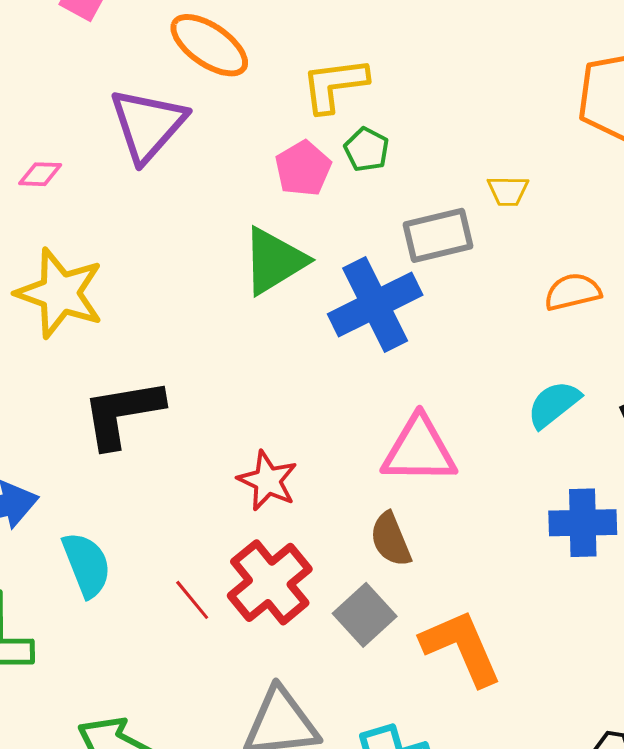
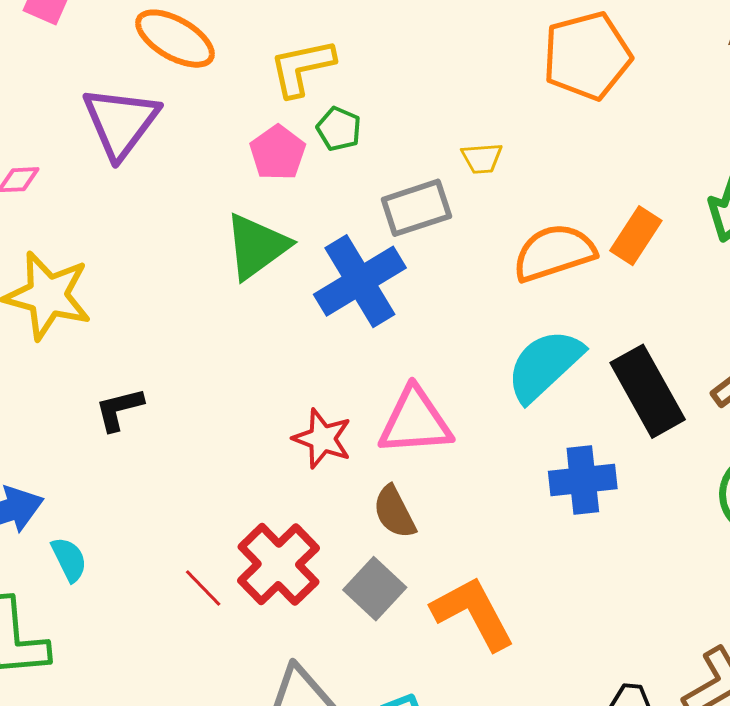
orange semicircle: (573, 292) -> (554, 253), size x1.5
cyan semicircle: (554, 404) -> (544, 365), size x1.5
black L-shape: (122, 413) -> (119, 409), size x0.6
red star: (268, 481) -> (322, 439), moved
cyan semicircle: (87, 565) -> (69, 559), moved, size x0.7

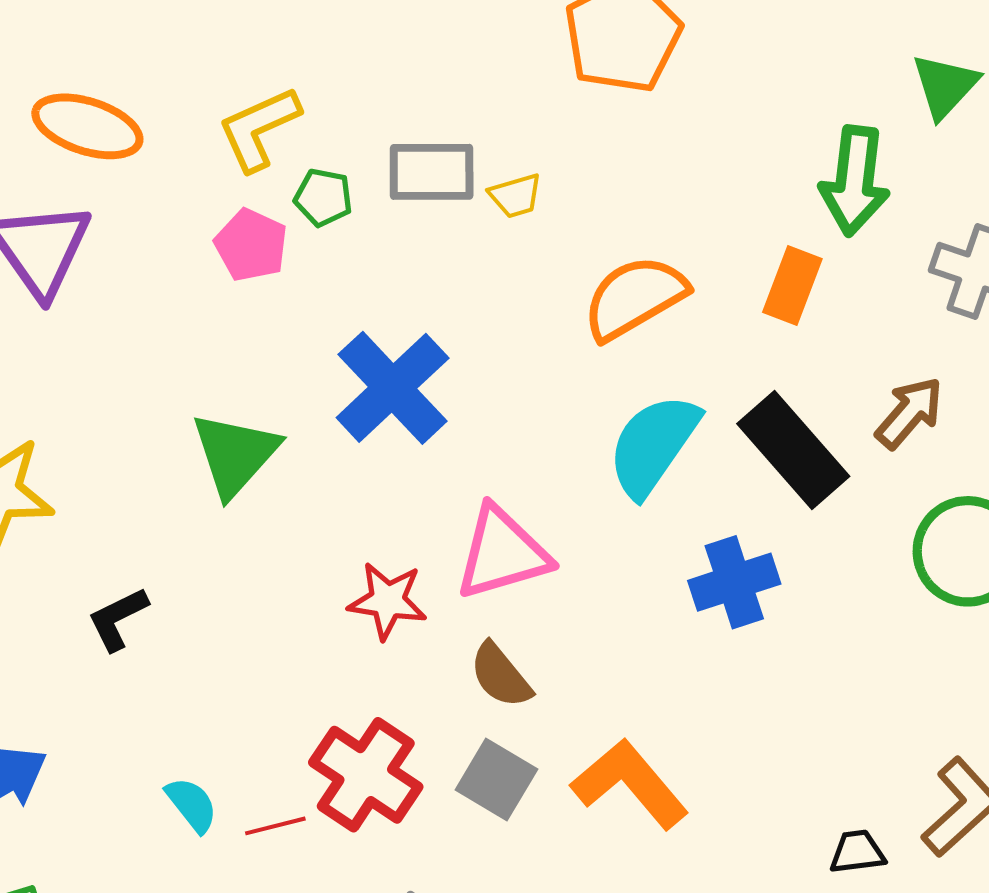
gray rectangle: (416, 208) -> (432, 172), moved, turned 30
orange rectangle: (636, 236) -> (792, 286), moved
green triangle: (257, 246) -> (235, 454), moved
cyan semicircle: (69, 559) -> (192, 805), moved
red line: (203, 588) -> (275, 826), turned -48

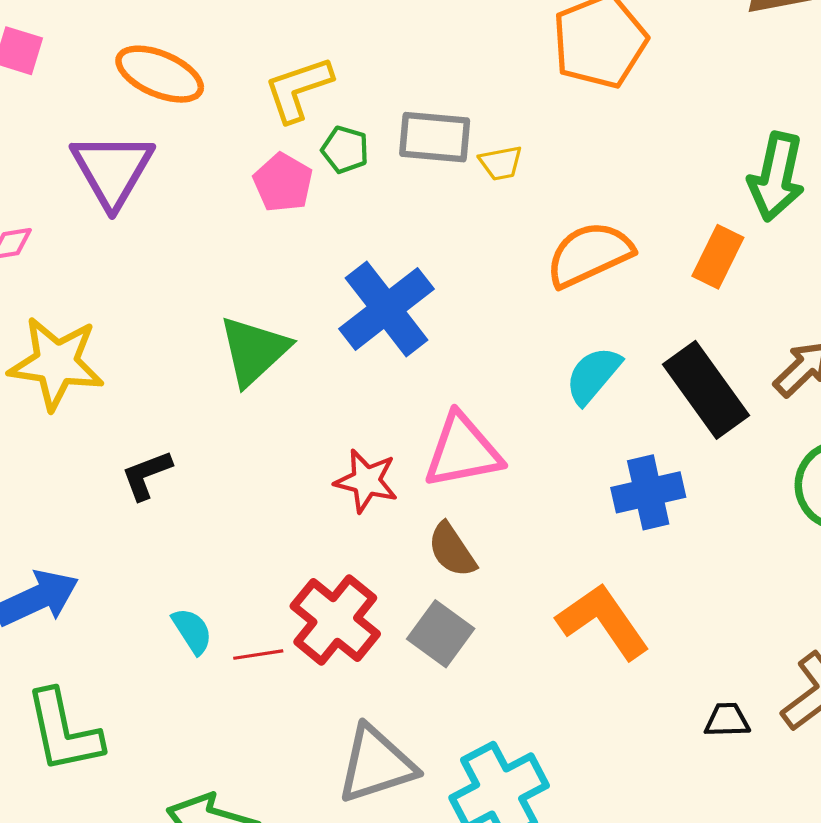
cyan semicircle: (653, 445) -> (593, 375), size x0.7
orange L-shape: (630, 784) -> (603, 621), moved

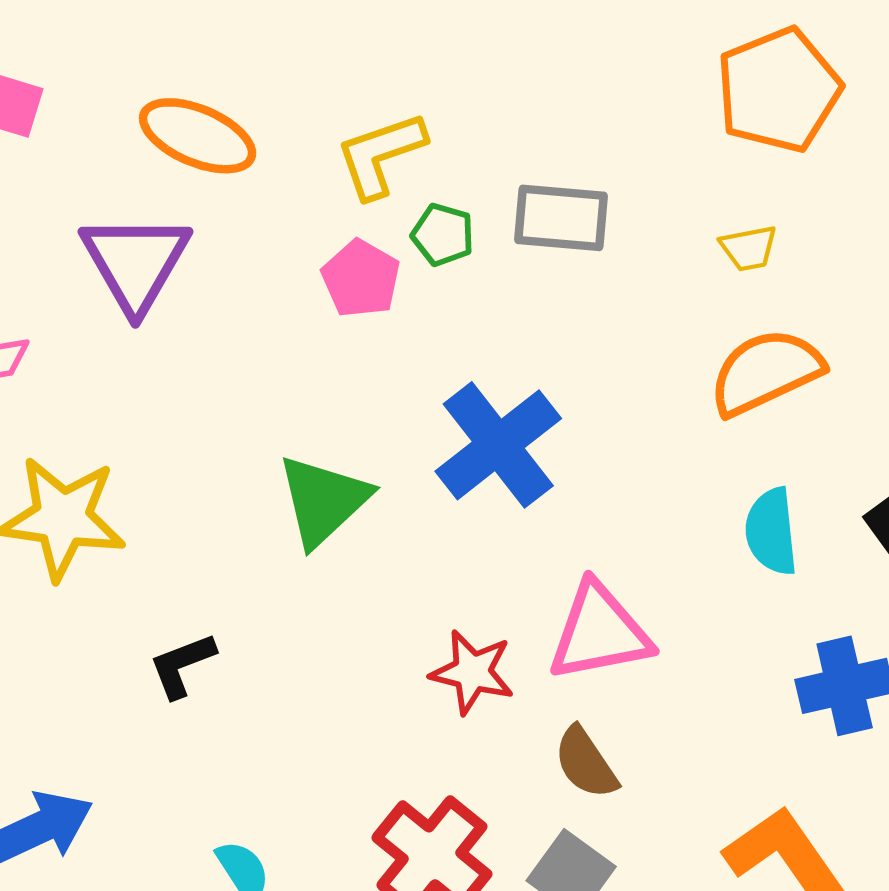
yellow trapezoid: (501, 163) -> (749, 248), moved
cyan semicircle: (593, 375) -> (771, 531), turned -46

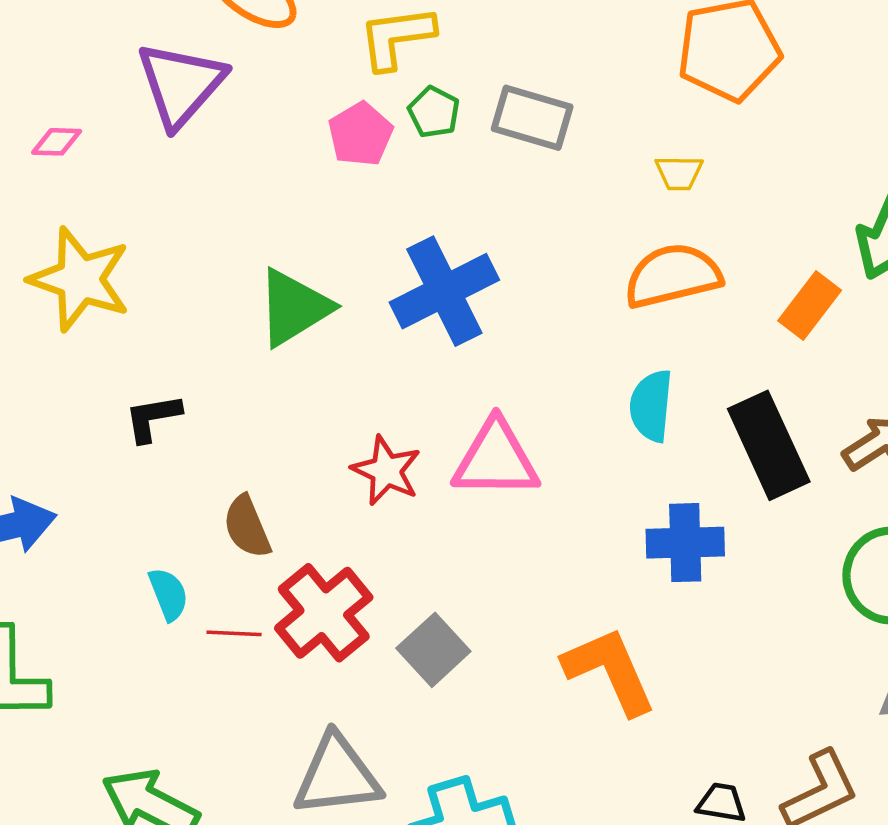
brown semicircle: (586, 763) -> (247, 527), moved

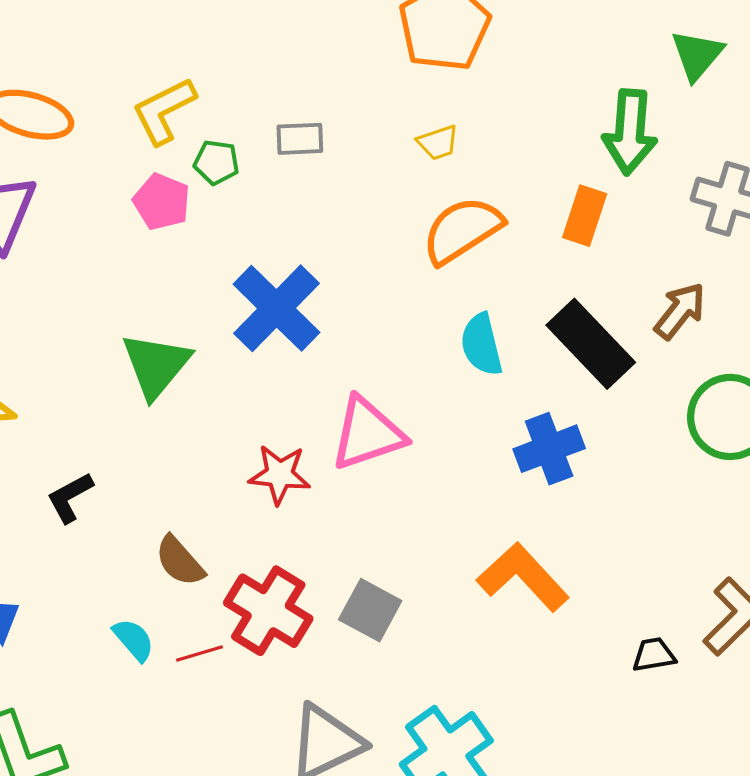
gray rectangle: (532, 118) -> (300, 139), size x0.7

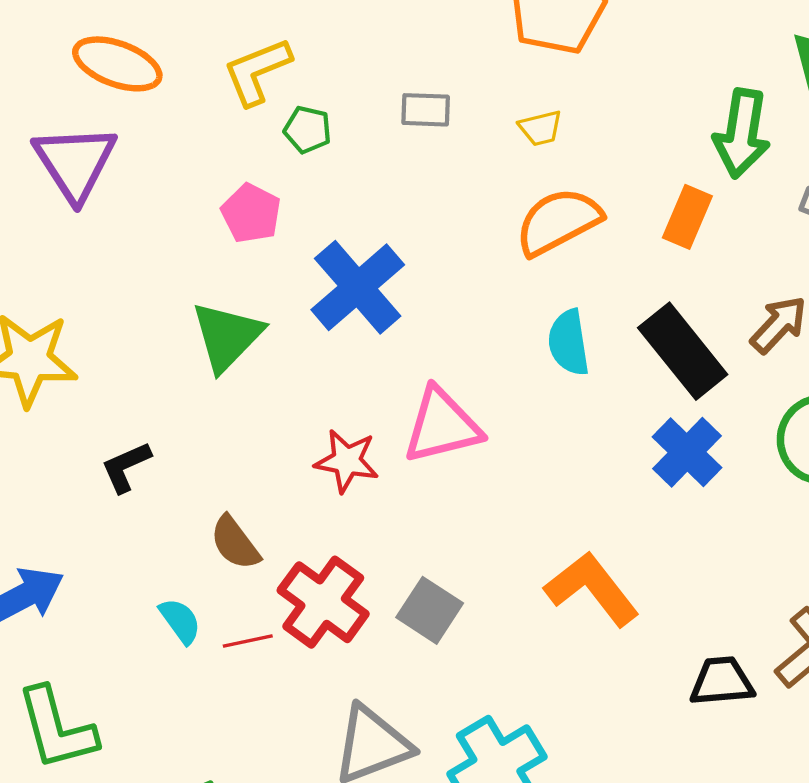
gray rectangle: (300, 139) -> (426, 110), moved
pink pentagon: (162, 202) -> (251, 213), moved
blue cross: (549, 449) -> (687, 452), moved, turned -30
black trapezoid: (654, 655) -> (722, 681), size x1.4

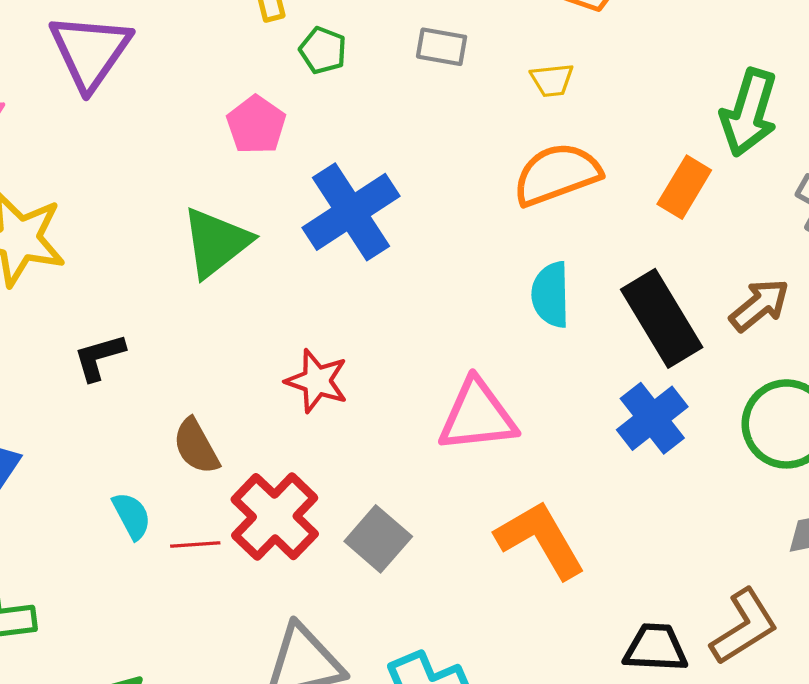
pink triangle: (442, 426) -> (477, 416), moved

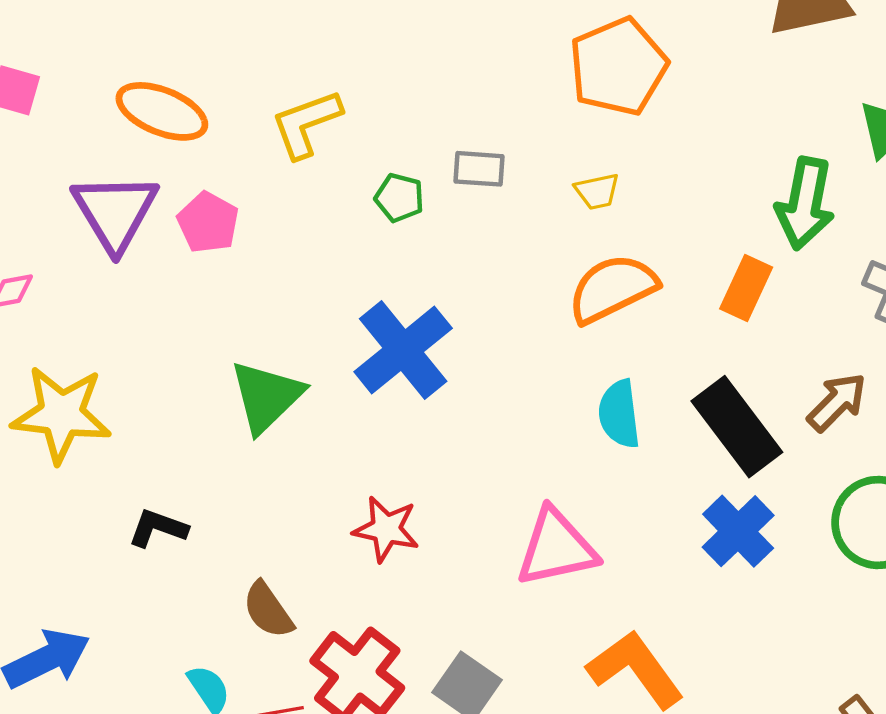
green pentagon: (323, 50) -> (399, 198), moved
pink pentagon: (256, 125) -> (208, 222), moved
black L-shape: (99, 357) -> (158, 528), turned 42

